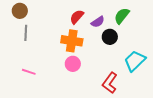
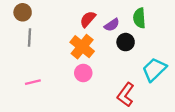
green semicircle: (122, 16) -> (139, 18), turned -42
orange cross: (72, 41) -> (82, 47), turned 30
pink line: (29, 72) -> (33, 82), turned -32

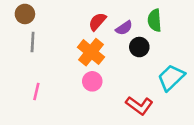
pink line: (33, 82) -> (36, 92), turned -63
red L-shape: (126, 95) -> (139, 105), turned -90

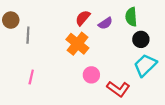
brown circle: (25, 14) -> (11, 20), moved
black circle: (139, 47) -> (141, 39), moved
pink circle: (92, 81) -> (91, 75), moved

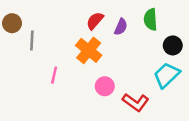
purple semicircle: (105, 23) -> (121, 27), turned -32
black circle: (141, 39) -> (173, 45), moved
pink line: (31, 77) -> (54, 75), moved

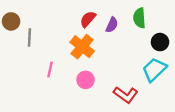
pink circle: (105, 86) -> (86, 80), moved

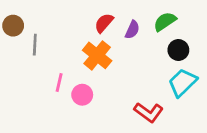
green semicircle: (139, 18) -> (165, 22), turned 60
black circle: (160, 42) -> (178, 50), moved
pink circle: (86, 80) -> (82, 95), moved

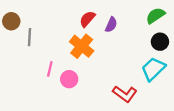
green semicircle: (165, 22) -> (155, 16), moved
black circle: (178, 50) -> (160, 42), moved

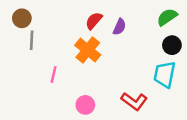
brown circle: (11, 21) -> (22, 18), moved
cyan trapezoid: (153, 69) -> (165, 74), turned -35
pink circle: (69, 79) -> (85, 105), moved

